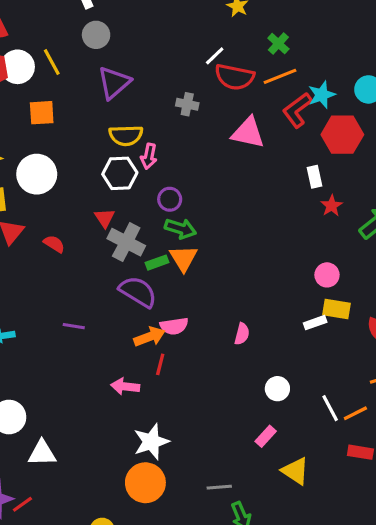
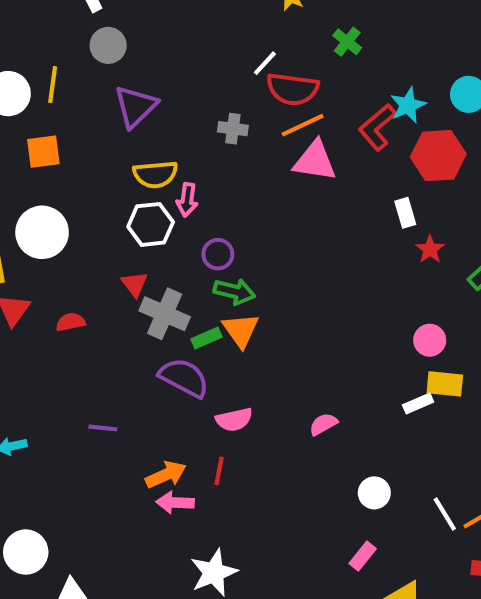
yellow line: (52, 62) -> (53, 85), turned 40
orange line: (280, 76) -> (303, 125), moved
red semicircle: (54, 244) -> (71, 322), turned -40
pink semicircle: (242, 334) -> (323, 424), turned -130
orange arrow: (149, 337) -> (166, 475), moved

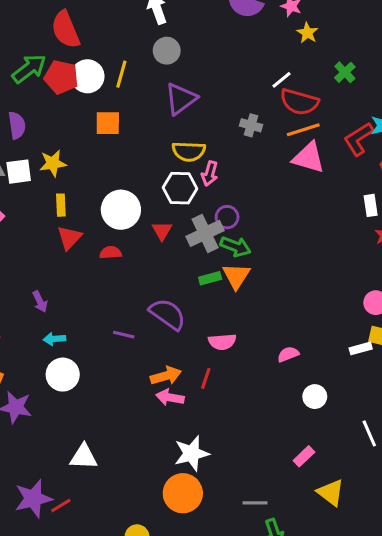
white circle: (42, 232) -> (121, 210), moved
gray cross: (165, 314) -> (205, 233), moved, turned 33
purple semicircle: (184, 378) -> (167, 314), moved
white circle: (374, 493) -> (315, 397), moved
white circle: (26, 552) -> (63, 375), moved

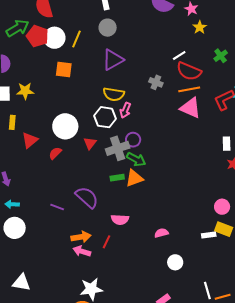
yellow rectangle: (61, 205) -> (12, 122), moved
red semicircle: (111, 253) -> (55, 153), turned -48
orange triangle: (236, 276) -> (134, 178), turned 30

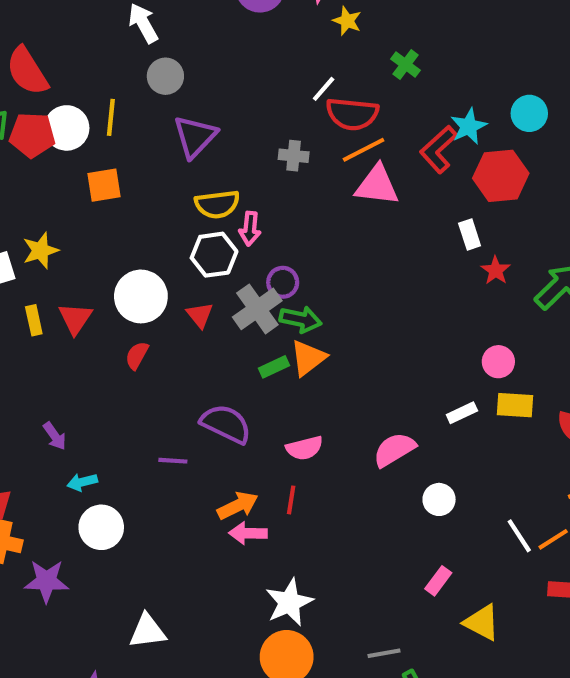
red triangle: (30, 140) -> (75, 318), moved
pink semicircle: (161, 233) -> (394, 450), size x1.5
white rectangle: (209, 235) -> (462, 413), moved

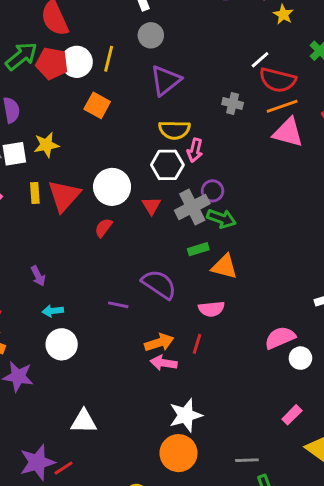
orange square: (104, 185) -> (97, 105), turned 30
red triangle: (75, 318) -> (64, 196), size x1.4
orange triangle: (308, 358) -> (224, 267), moved, turned 44
pink semicircle: (394, 450) -> (280, 338), moved

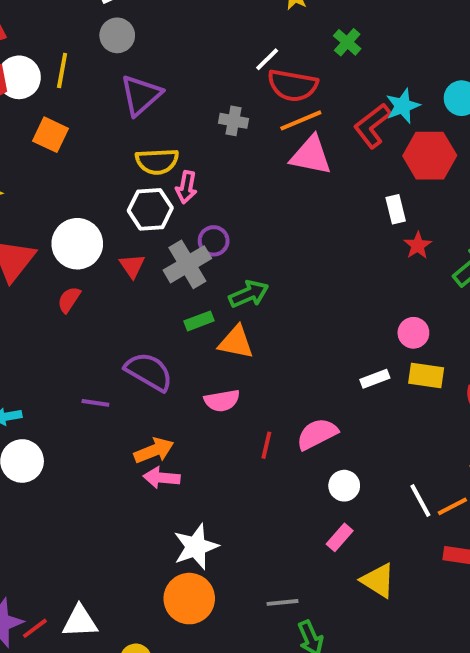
green arrow: (221, 219) -> (249, 294), moved, turned -40
red line: (197, 344) -> (266, 445), moved
white circle: (300, 358) -> (344, 486), moved
white triangle: (84, 421) -> (80, 621), moved

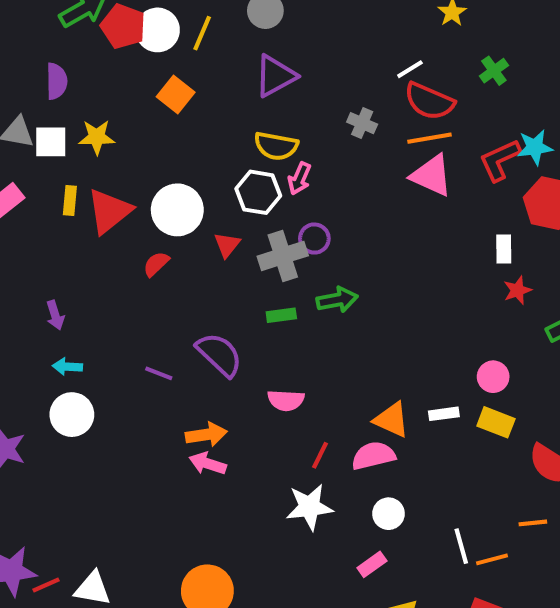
orange triangle: (236, 342) -> (392, 420), moved
white star: (196, 547) -> (309, 507), moved

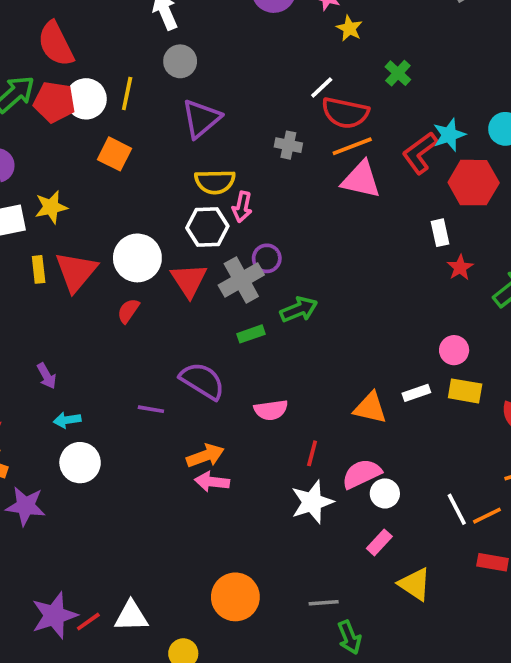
red triangle: (227, 245) -> (189, 280), size x1.5
pink semicircle: (373, 456) -> (362, 474), moved

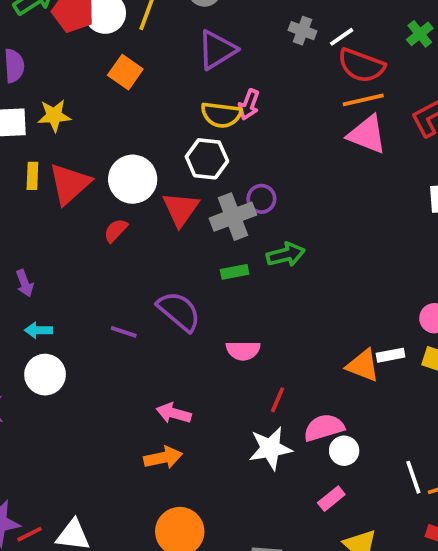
gray cross: (288, 145) -> (302, 31), moved
pink arrow: (242, 207) -> (249, 105), moved
orange triangle: (370, 408) -> (363, 365), moved
orange arrow: (205, 456) -> (163, 458), moved

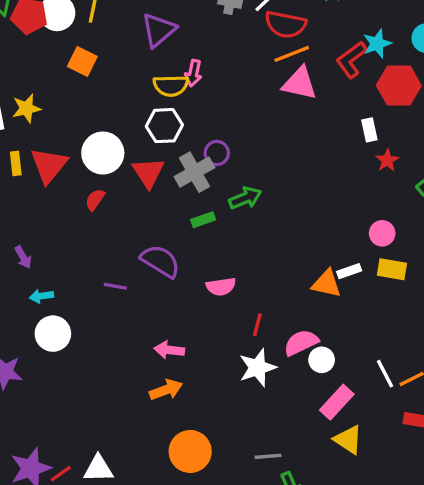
pink rectangle: (331, 499) -> (337, 402), moved, size x1.5

